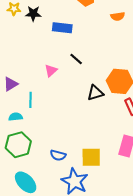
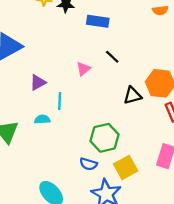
green hexagon: (18, 145) -> (105, 138), moved
yellow square: (91, 157) -> (126, 167), turned -30

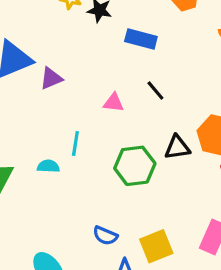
pink triangle: (83, 69) -> (114, 103), turned 40
purple triangle: (38, 82) -> (51, 78), moved
green hexagon: (105, 138) -> (135, 166), moved

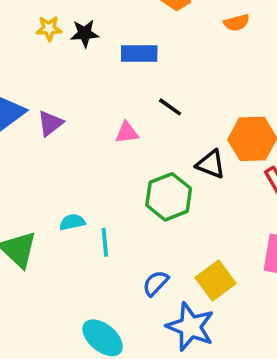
cyan line: (75, 143) -> (105, 242), moved
black triangle: (177, 147) -> (211, 164), turned 44
blue semicircle: (105, 236) -> (156, 283), turned 125

